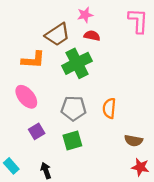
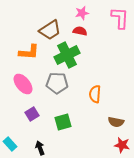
pink star: (85, 15) -> (82, 13), moved
gray pentagon: (74, 108) -> (57, 83), moved

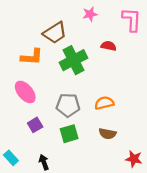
red semicircle: (80, 31) -> (109, 46), moved
gray pentagon: (57, 83) -> (68, 105), moved
orange semicircle: (95, 94) -> (104, 103), turned 72
brown semicircle: (116, 122) -> (108, 134), moved

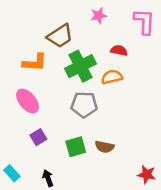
orange semicircle: (104, 103) -> (112, 77), moved
gray pentagon: (68, 105) -> (84, 105), moved
brown semicircle: (108, 134) -> (105, 147), moved

